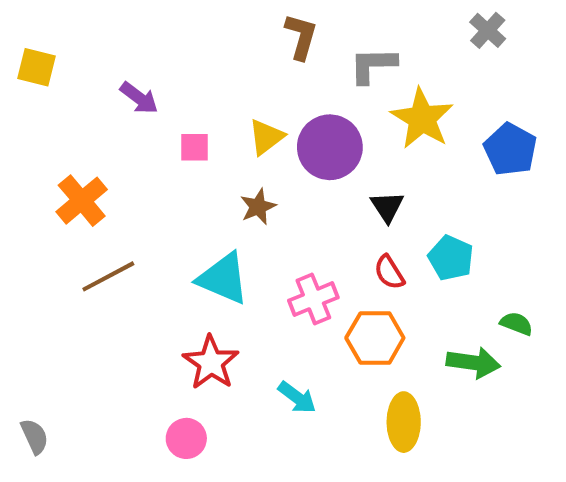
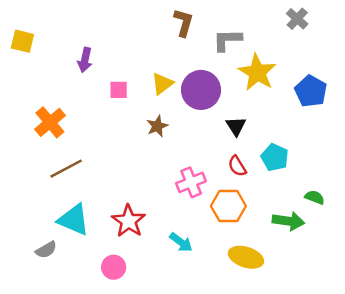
purple arrow: (139, 98) -> (85, 60), turned 65
cyan triangle: (223, 278) -> (74, 220), moved
yellow ellipse: (404, 422) -> (246, 257), turned -72
gray semicircle: (35, 436) -> (46, 250), moved, turned 85

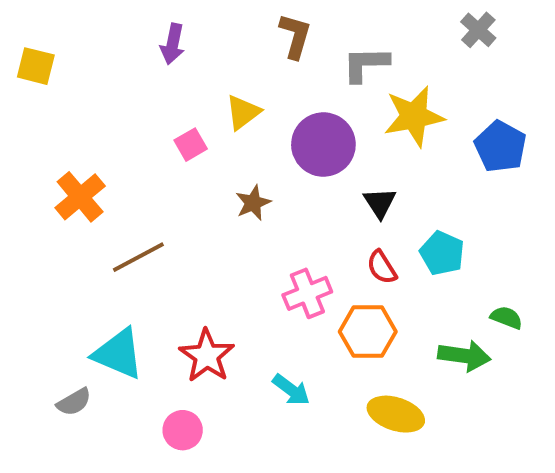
purple arrow: (85, 60) -> (173, 44), moved
yellow star: (257, 72) -> (414, 116), turned 30
yellow triangle: (162, 84) -> (243, 112), moved
pink square: (119, 90) -> (191, 145), turned -30
brown line: (66, 169) -> (138, 257), moved

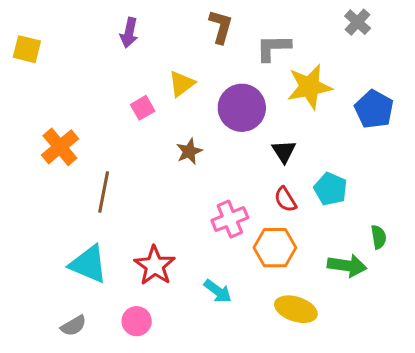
brown line: (138, 257) -> (104, 192), turned -51
green semicircle: (506, 318) -> (379, 237), turned 60
gray semicircle: (74, 402) -> (73, 326), moved

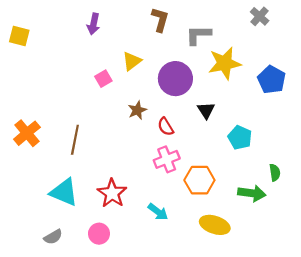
orange cross: (60, 147) -> (27, 133), moved
red semicircle: (285, 199) -> (166, 127), moved

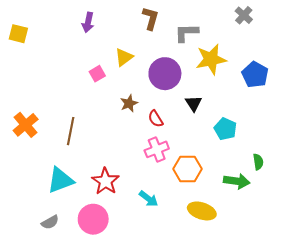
cyan triangle: (64, 192) -> (60, 180), turned -44
pink circle: (99, 234) -> (93, 219), size x1.5

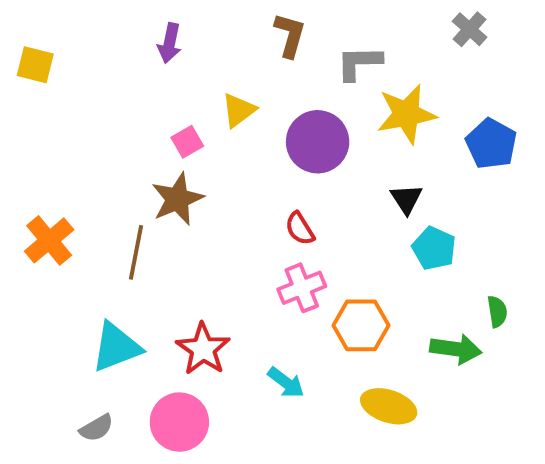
brown star: (129, 103) -> (177, 199), moved, size x1.5
black triangle: (194, 103) -> (406, 199), moved

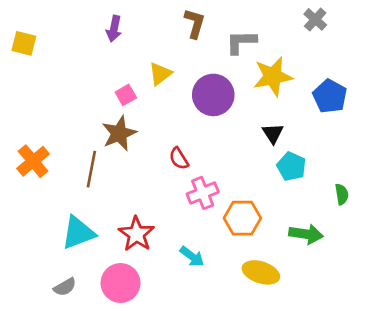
red semicircle: (300, 229) -> (179, 159), moved
green semicircle: (497, 312) -> (342, 194), moved

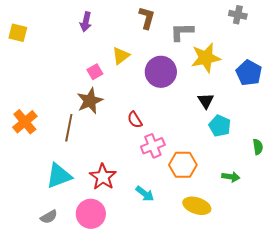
gray cross: (315, 19) -> (238, 15), turned -30
green arrow: (306, 234) -> (231, 177), size x0.7

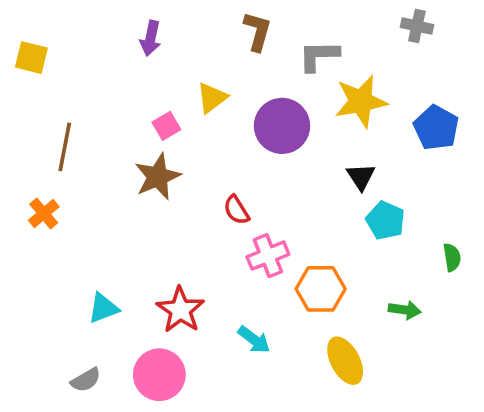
orange cross: (25, 122) -> (44, 213), size x0.7
brown line: (69, 128) -> (65, 147), moved
cyan triangle: (59, 176) -> (103, 308), size x0.7
yellow ellipse: (197, 206) -> (345, 361), turned 44

